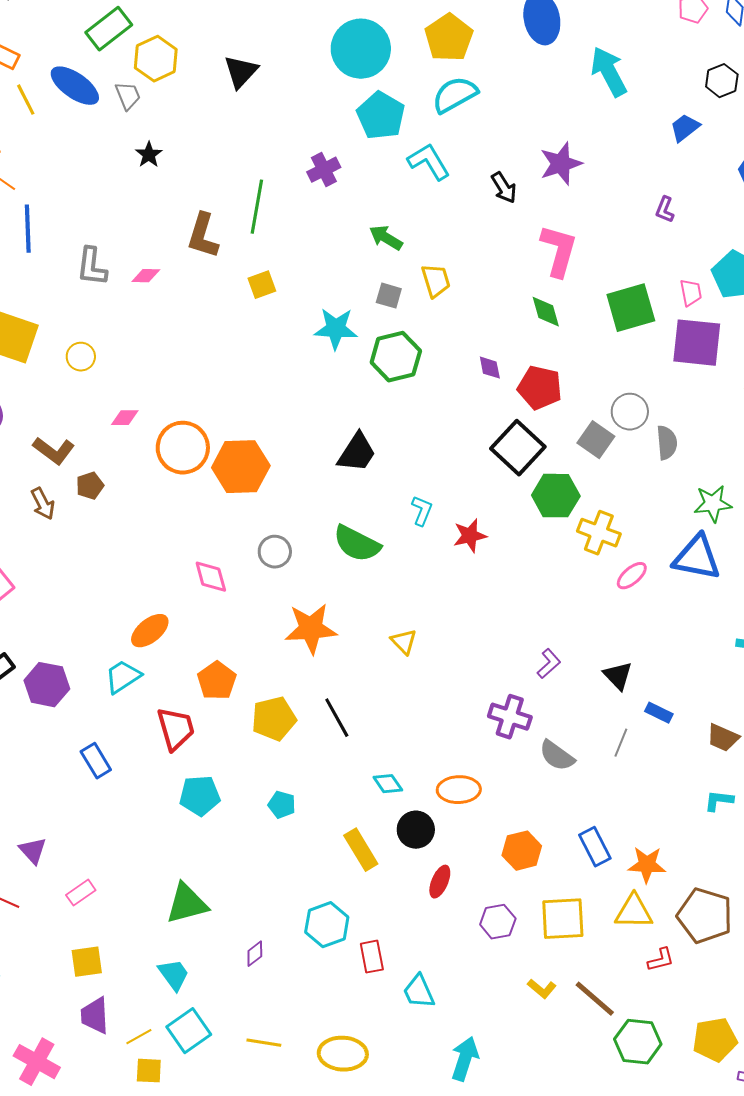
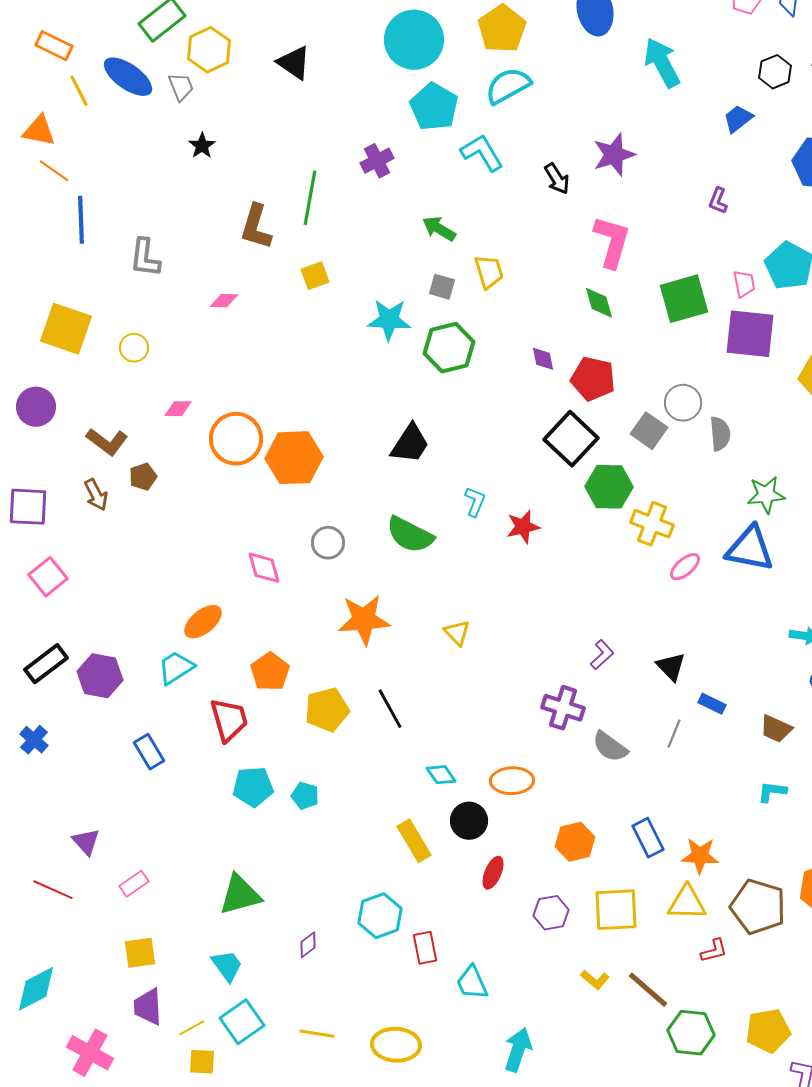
black triangle: (241, 72) -> (294, 63), turned -39
pink diamond: (146, 276) -> (224, 301), moved
cyan pentagon: (282, 805) -> (305, 796), moved

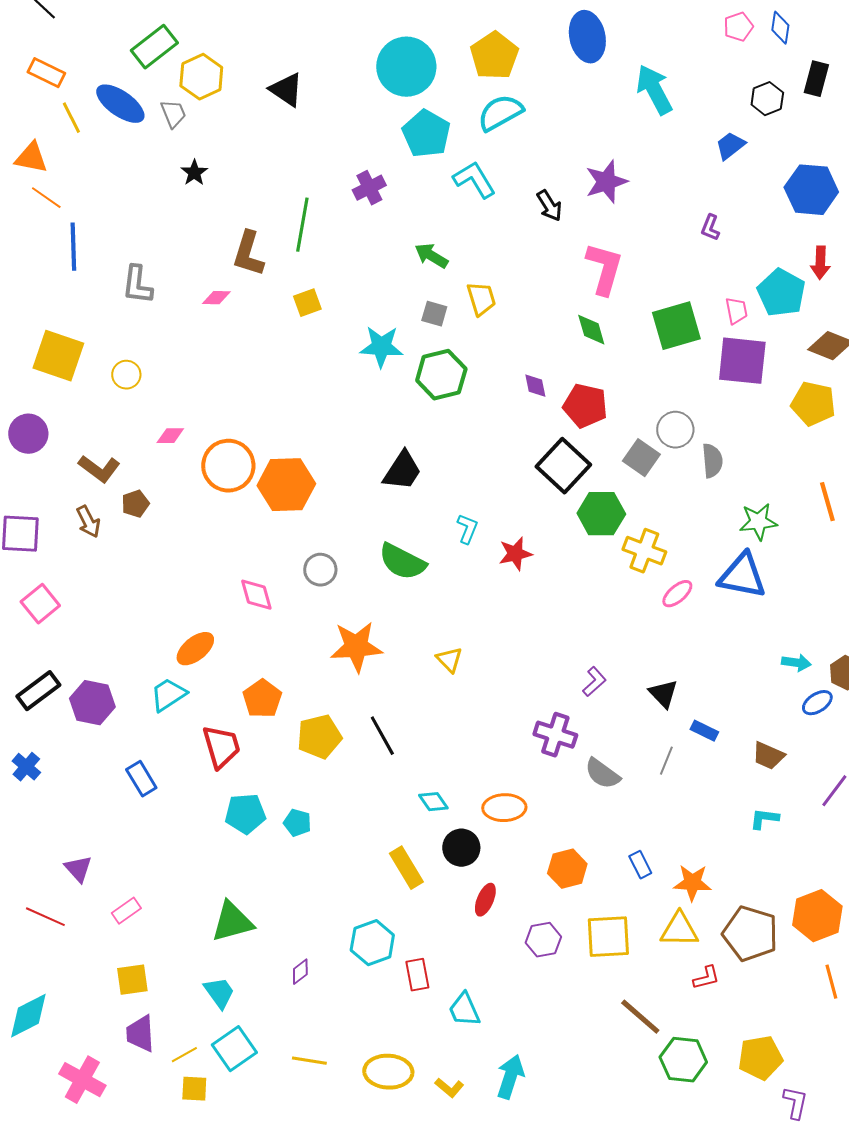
pink diamond: (224, 301) -> (216, 298), moved
blue rectangle: (648, 838) -> (640, 865), size x0.7
yellow L-shape: (595, 980) -> (449, 1088), moved

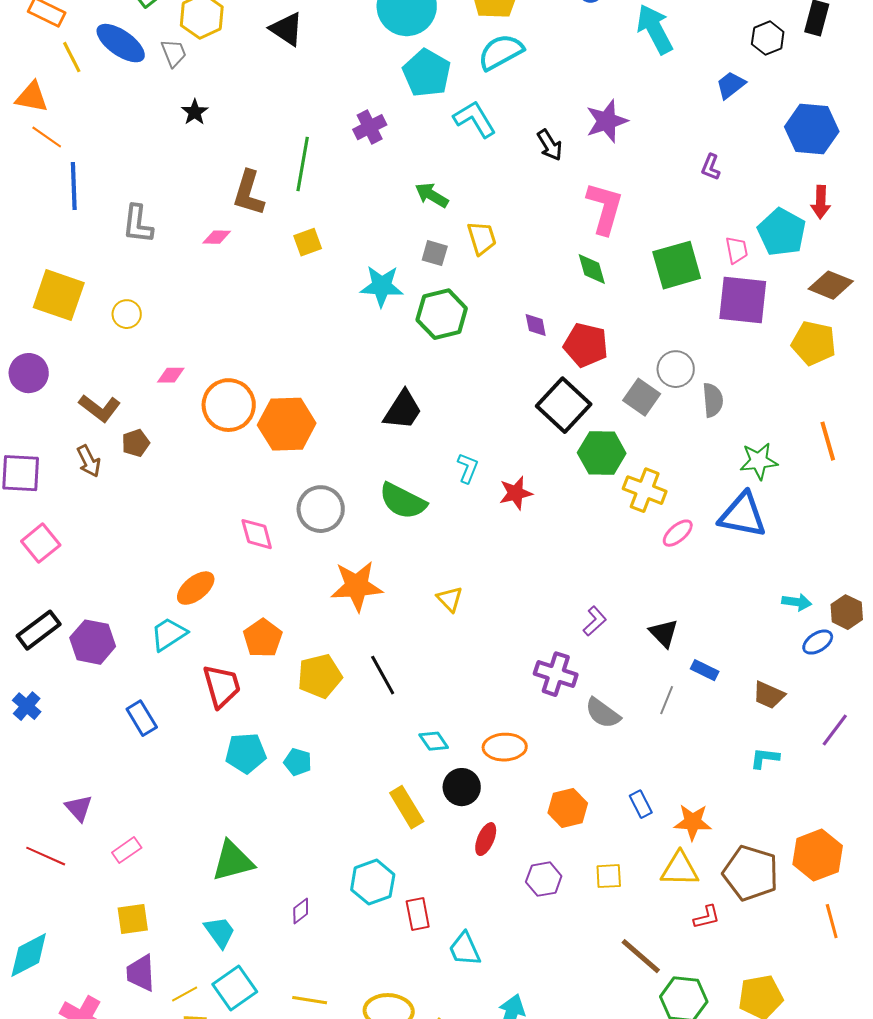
gray circle: (320, 570) -> (321, 509), size x1.4
yellow square: (608, 937) -> (609, 876), size x0.6

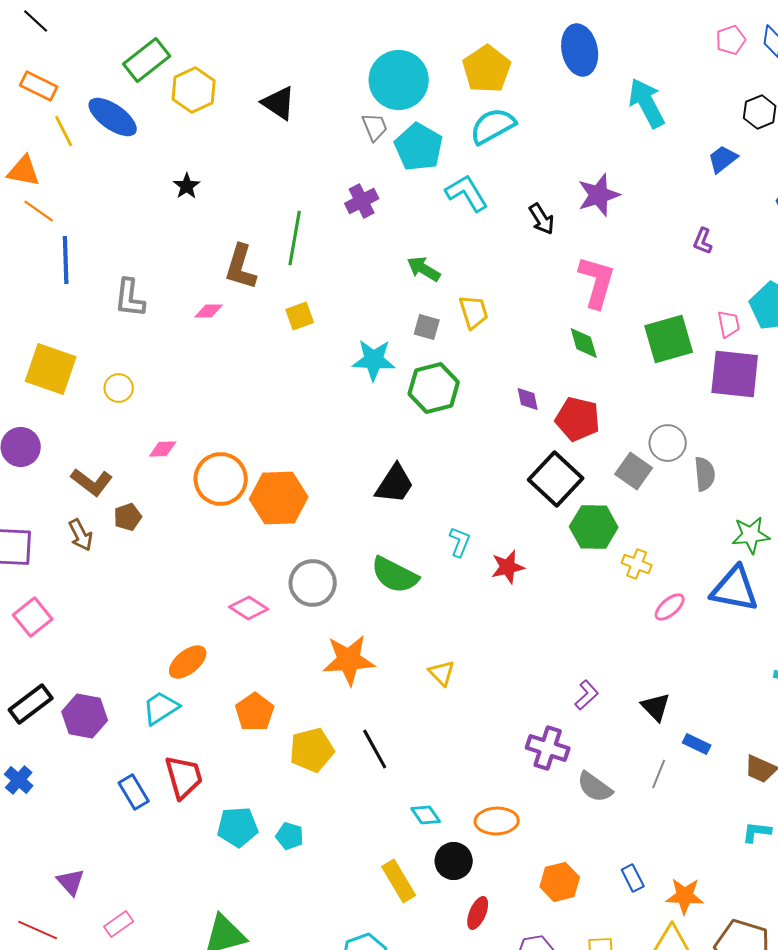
gray trapezoid: (174, 53) -> (375, 127), moved
yellow cross: (645, 490) -> (637, 564), size x0.7
pink diamond: (257, 534) -> (249, 608), turned -42
red trapezoid: (222, 686) -> (184, 777), moved

